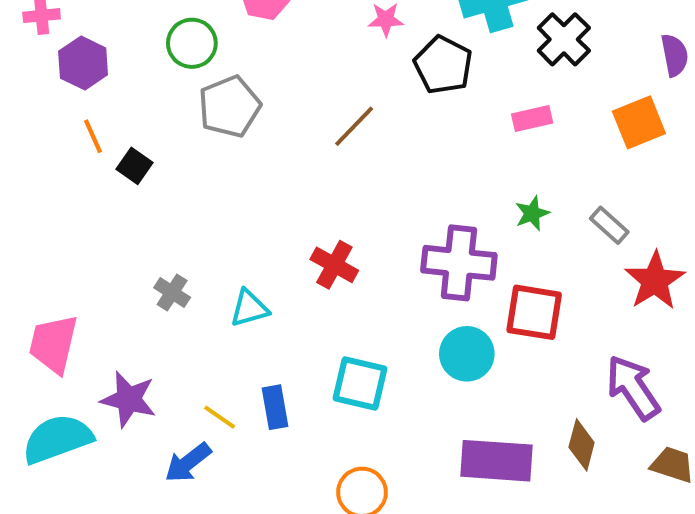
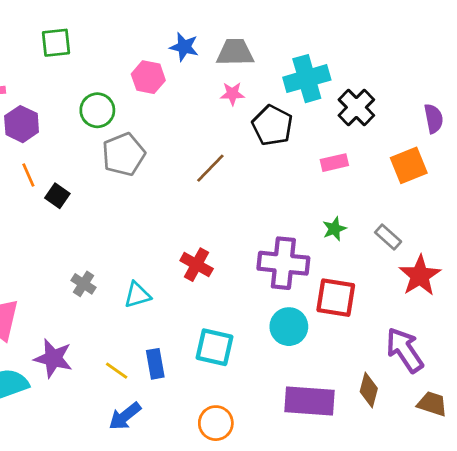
blue arrow: (188, 463) -> (125, 416), moved

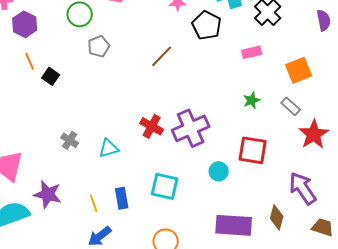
gray pentagon: (124, 154) -> (99, 46), size x0.7
orange square: (409, 165) -> (299, 70), moved
purple cross: (283, 263) -> (191, 128), moved, turned -30
cyan circle: (289, 327) -> (219, 171), size x0.7
yellow line: (117, 371) -> (94, 203), turned 36

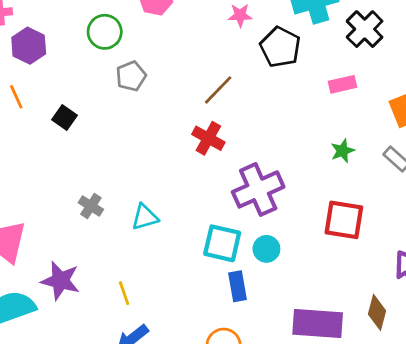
orange line: (30, 61) -> (16, 97), moved
red cross: (152, 126) -> (208, 138), moved
cyan circle: (219, 171) -> (266, 249), moved
cyan square: (165, 186) -> (222, 243), moved
blue rectangle: (122, 198) -> (237, 286), moved

